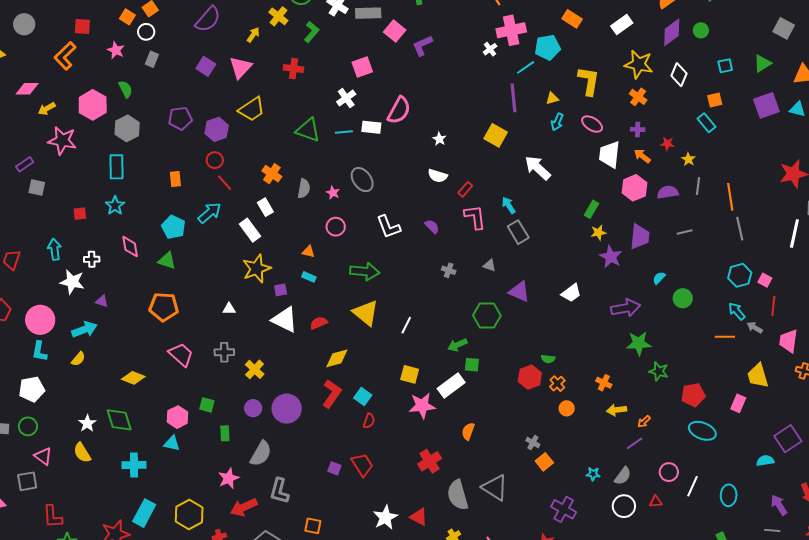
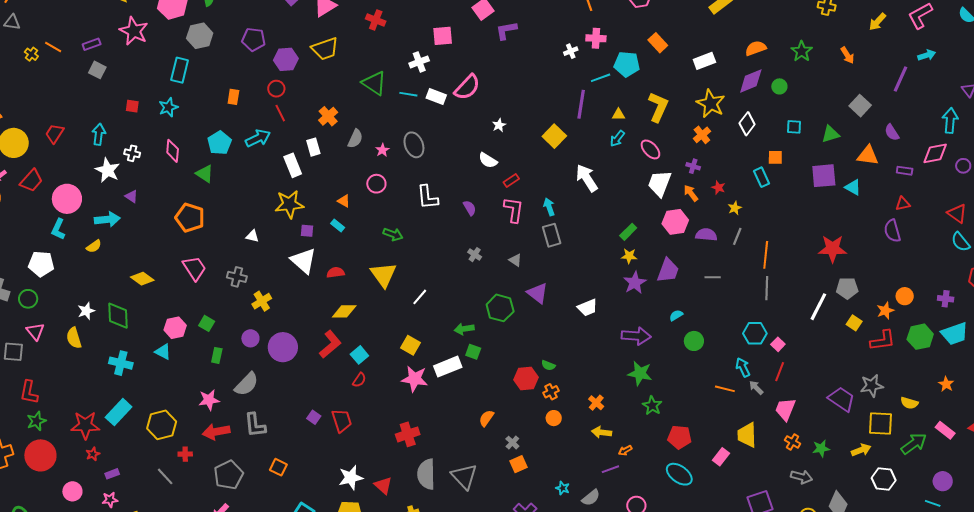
pink cross: (511, 30) -> (596, 38), size x0.7
green arrow: (365, 271) -> (393, 234), size x0.7
orange semicircle: (468, 431) -> (486, 418), moved
gray L-shape: (279, 491) -> (255, 425), turned -36

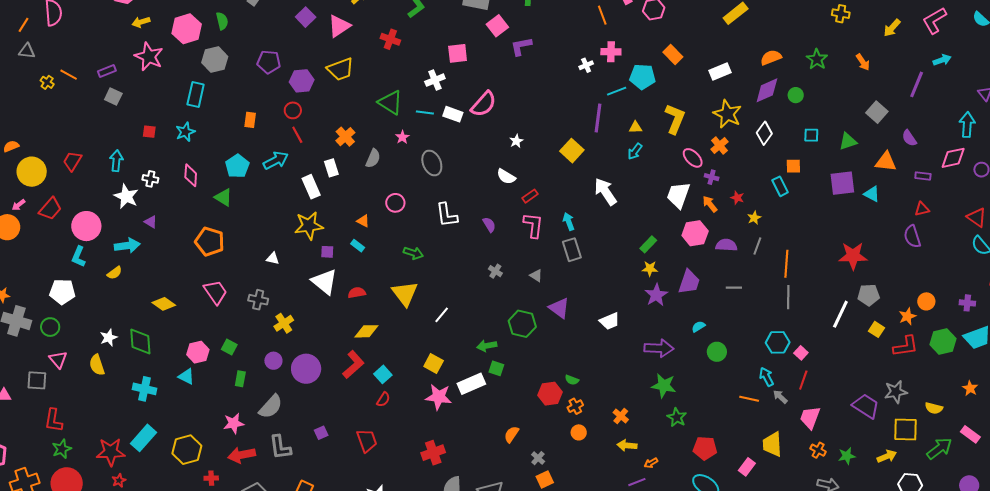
pink ellipse: (650, 149) -> (693, 158), moved
pink star: (382, 150) -> (402, 137), moved
purple square: (314, 417) -> (321, 433), moved, turned 32

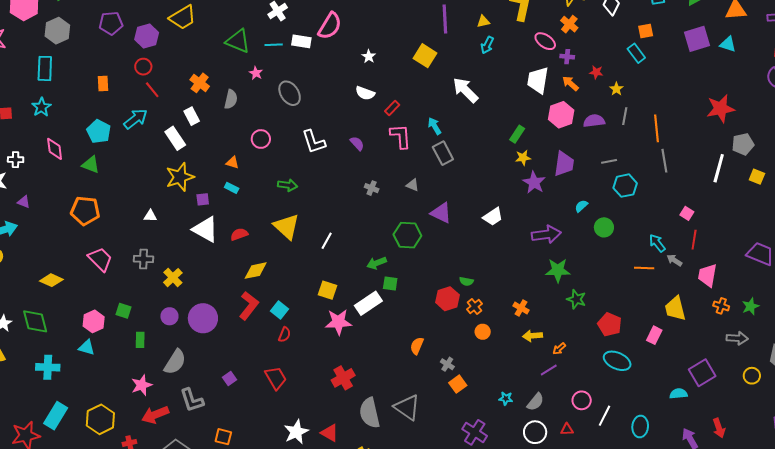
cyan hexagon: (778, 342) -> (625, 186), moved
red pentagon: (705, 448) -> (610, 324), turned 30

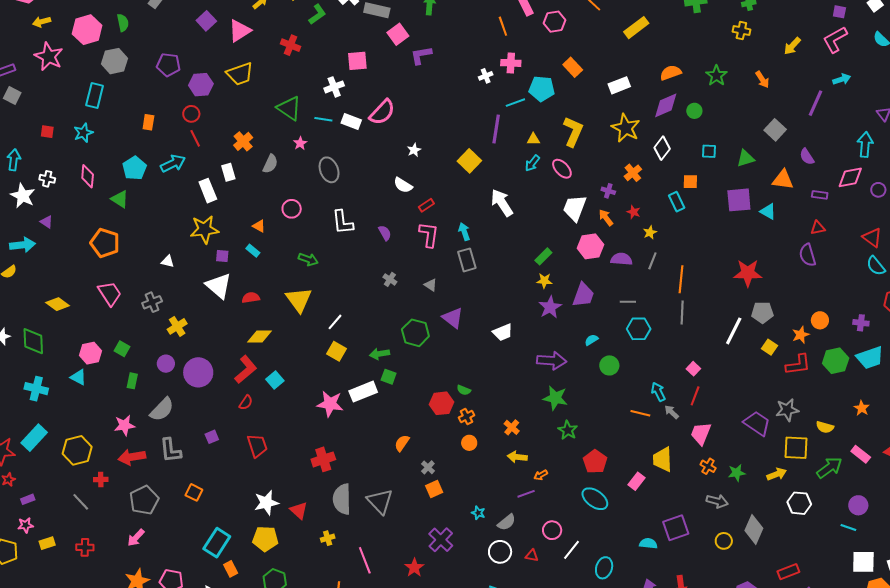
orange cross: (569, 24) -> (633, 173), moved
pink ellipse: (545, 41) -> (562, 169), moved
gray cross: (143, 259) -> (152, 302), turned -36
yellow square: (327, 290) -> (337, 351), moved
red semicircle: (285, 335) -> (246, 403), moved

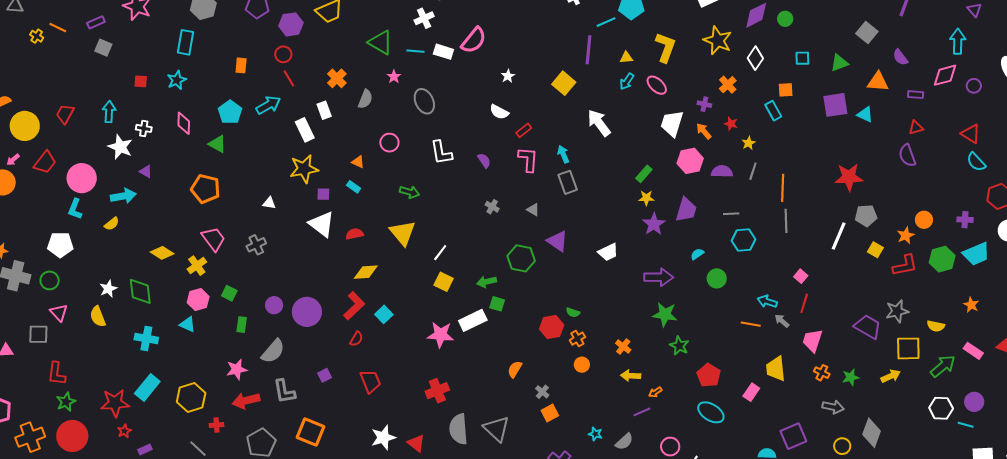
yellow cross: (177, 326) -> (197, 266), moved
cyan arrow: (658, 392) -> (767, 302), turned -42
orange square: (194, 492) -> (310, 432), size x1.6
white hexagon: (799, 503) -> (941, 408), moved

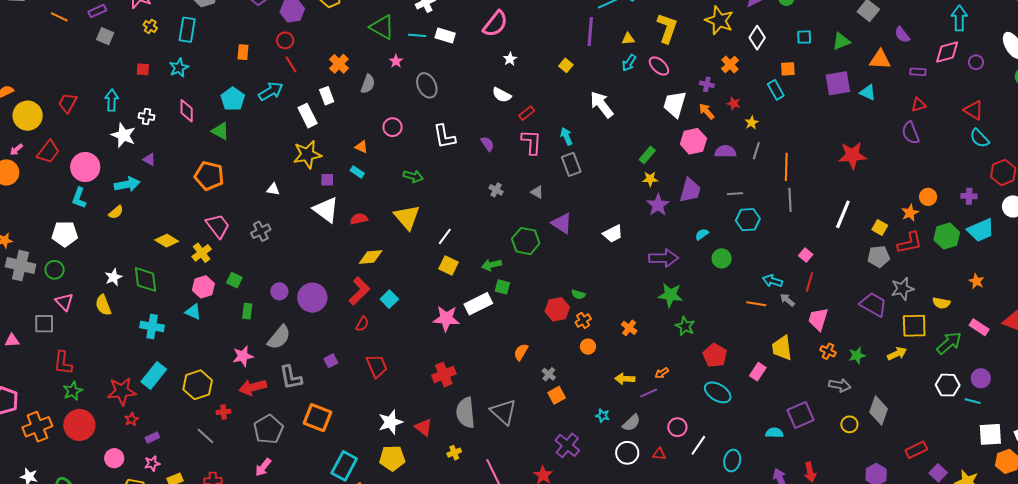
yellow cross: (37, 36) -> (150, 26), moved
pink semicircle: (474, 40) -> (495, 24), moved
yellow square: (564, 83) -> (566, 65), size x0.6
gray pentagon: (866, 216) -> (879, 257), moved
yellow arrow: (631, 376) -> (625, 379), moved

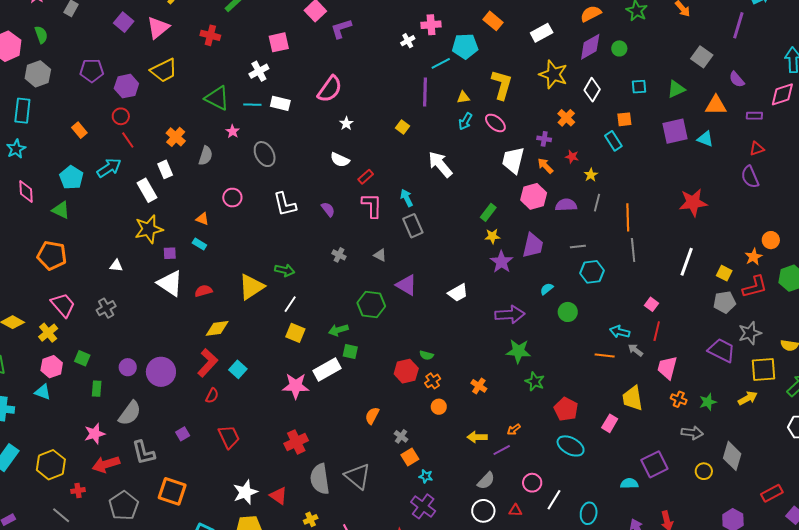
orange rectangle: (243, 52) -> (79, 130), turned -42
green arrow: (413, 176) -> (285, 270), moved
yellow triangle: (407, 217) -> (251, 287), turned 40
cyan star: (603, 416) -> (426, 476), moved

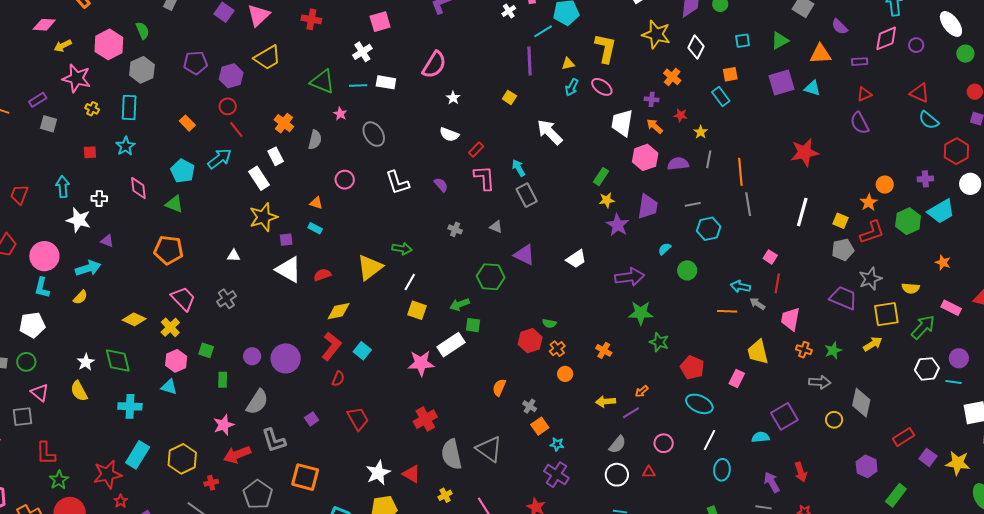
white line: (554, 500) -> (710, 440), moved

